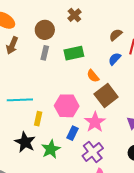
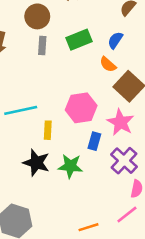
blue semicircle: (115, 59) -> (115, 40), moved
green star: (51, 149) -> (70, 166), turned -30

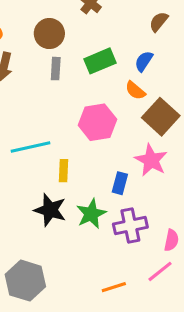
pink hexagon: (81, 108) -> (97, 122), moved
purple cross: (124, 161) -> (130, 226), moved, turned 36
green star: (70, 166) -> (91, 214), turned -30

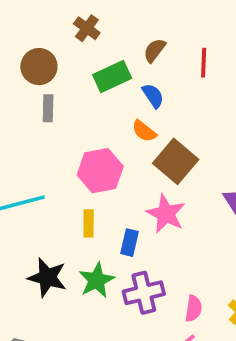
brown semicircle: (159, 22) -> (155, 50), moved
green rectangle: (100, 61) -> (112, 76), moved
blue semicircle: (144, 61) -> (153, 96), turned 115
yellow rectangle: (63, 171) -> (89, 223), moved

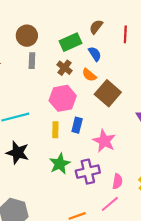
brown cross: (87, 28) -> (64, 68), moved
pink star: (166, 214) -> (104, 141), moved
blue rectangle: (130, 243) -> (77, 125), moved
black star: (47, 277) -> (18, 153), moved

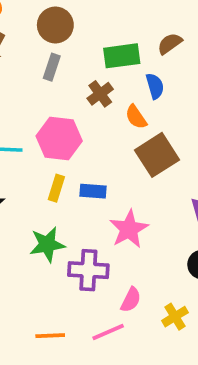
pink hexagon: (63, 98) -> (59, 138), moved
blue rectangle: (77, 125) -> (93, 191), turned 64

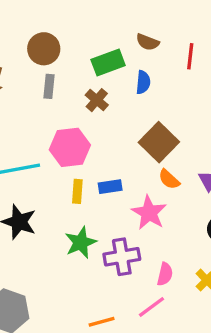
brown semicircle: (170, 44) -> (148, 42), turned -110
blue semicircle: (155, 86) -> (143, 82), turned 35
orange semicircle: (136, 117) -> (169, 179), moved

